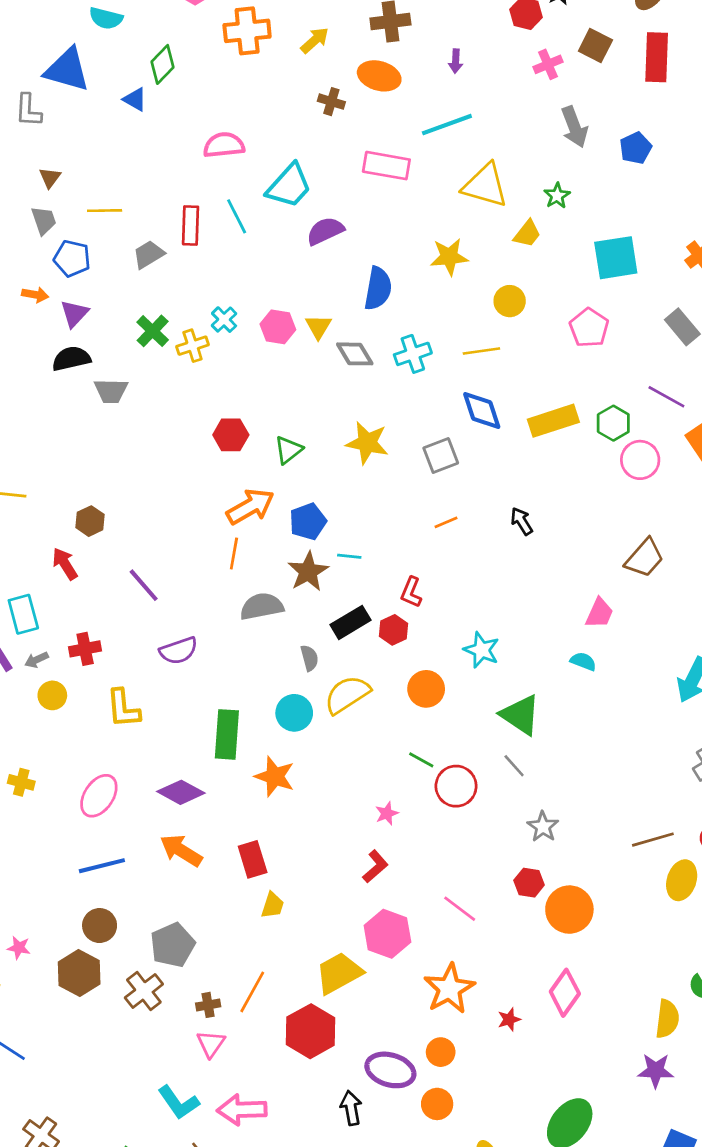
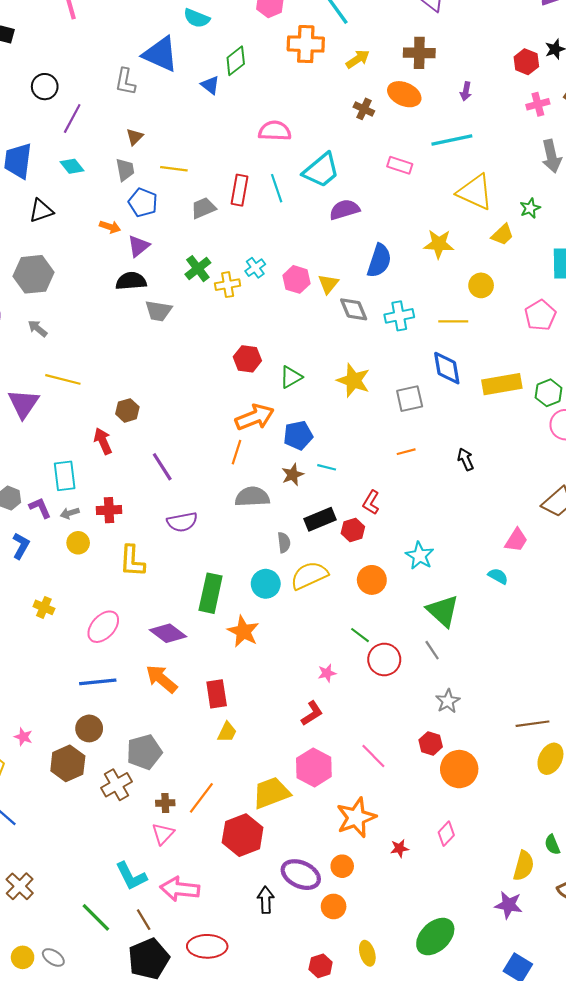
pink rectangle: (386, 166) -> (400, 165), size x0.7
brown star: (308, 572) -> (293, 475), size x0.7
pink diamond: (565, 993) -> (446, 834), size x0.7

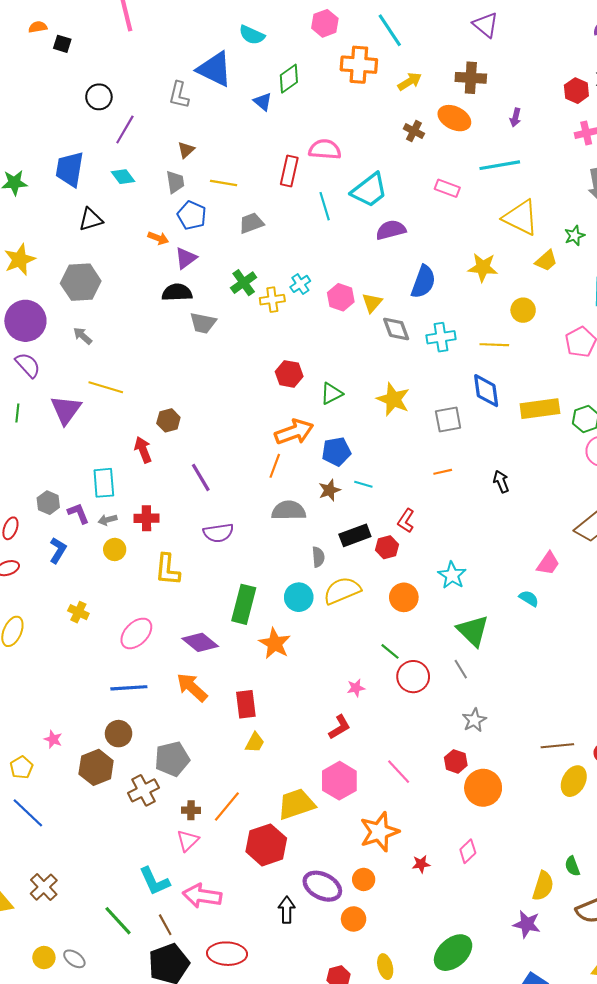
red rectangle: (240, 190) -> (289, 171), moved

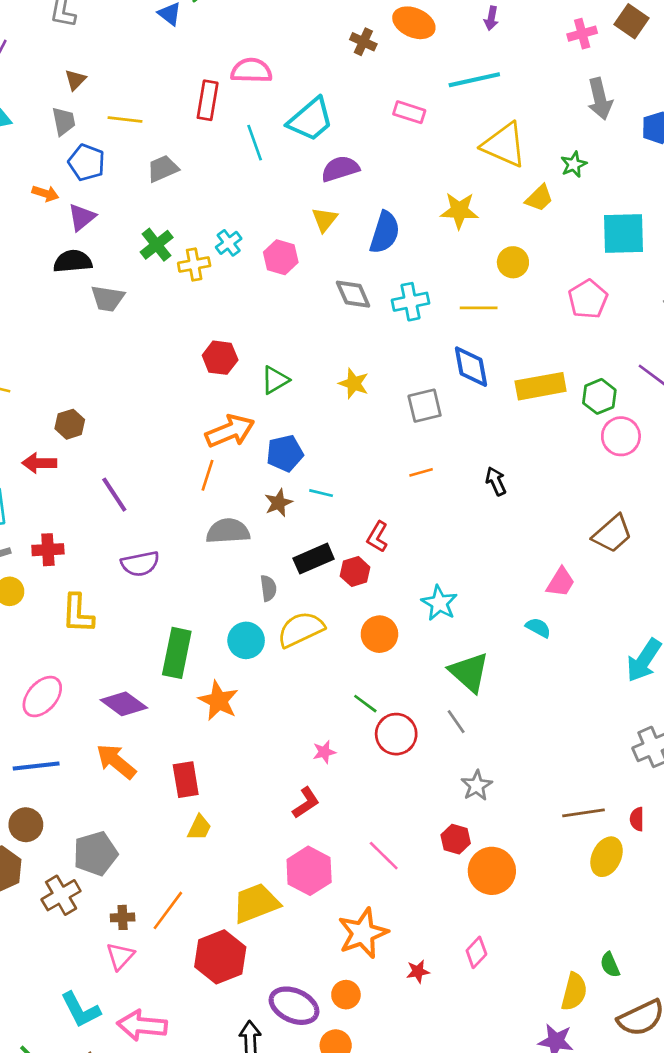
yellow triangle: (372, 303) -> (325, 220), moved
yellow star: (393, 399) -> (354, 383), size x0.7
red arrow: (143, 450) -> (39, 463), turned -65

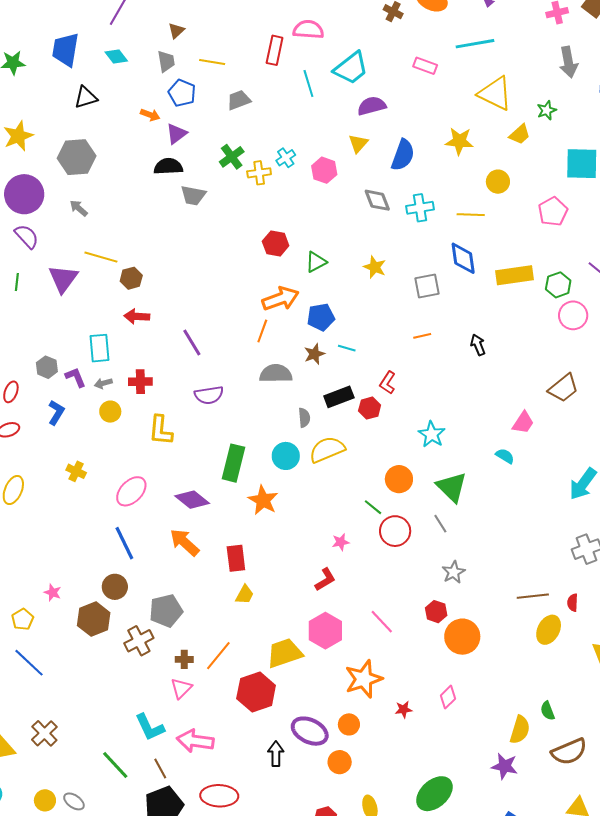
brown hexagon: (70, 424) -> (131, 278), moved
orange circle: (379, 634) -> (399, 479), moved
blue line: (36, 766) -> (124, 543), turned 68

